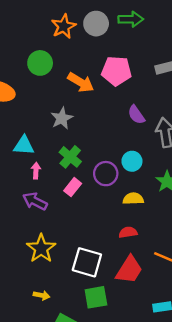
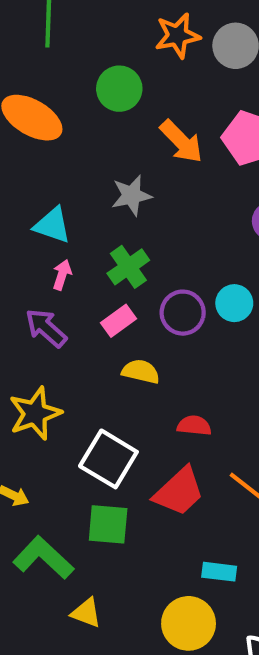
yellow semicircle: (133, 199) -> (141, 372), moved

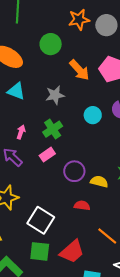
cyan triangle: (52, 225) -> (16, 91), moved
cyan circle: (234, 303) -> (93, 115), moved
purple circle: (183, 313) -> (74, 171), moved
yellow semicircle: (141, 372) -> (99, 182), moved
red trapezoid: (179, 492) -> (72, 252), moved

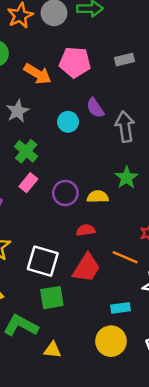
red trapezoid: (72, 252) -> (86, 268), moved

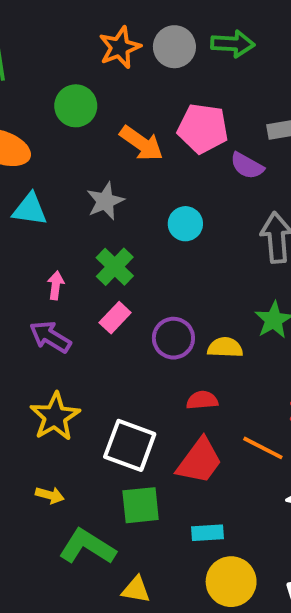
purple semicircle: (95, 108) -> (247, 166), moved, turned -30
cyan rectangle: (121, 308) -> (207, 533), moved

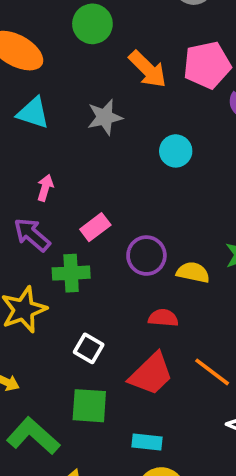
pink pentagon: (203, 128) -> (207, 65), turned -30
green cross: (115, 267) -> (71, 273), moved, turned 33
white square: (130, 445) -> (89, 348), size x0.6

